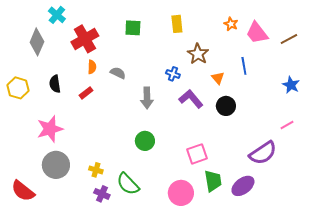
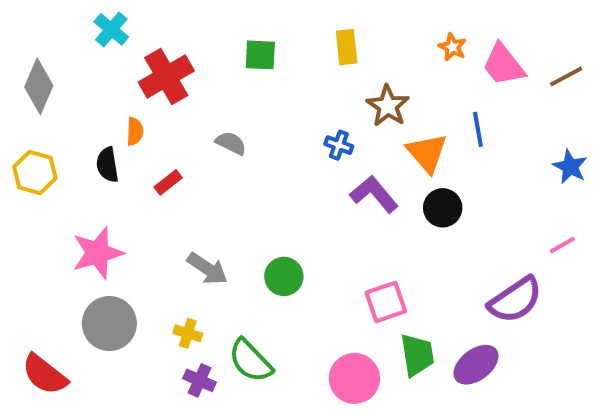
gray diamond: (37, 42) -> (39, 86), moved
orange semicircle: (92, 67) -> (135, 131), moved
orange triangle: (218, 78) -> (427, 153), size x1.6
gray arrow: (147, 98) -> (207, 269), moved, turned -55

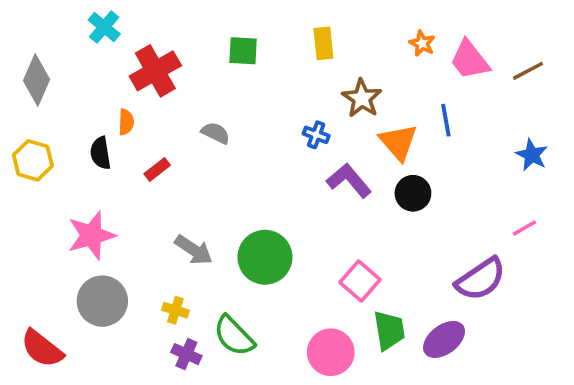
green circle: (284, 276) -> (265, 257), size x1.5
pink square: (386, 302) -> (360, 281), turned -30

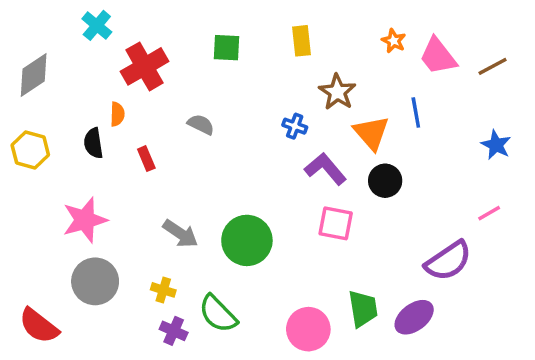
gray diamond: (37, 80) -> (34, 75), turned 33
red rectangle: (157, 170) -> (146, 159), turned -75
pink square: (360, 281) -> (336, 223), moved, turned -30

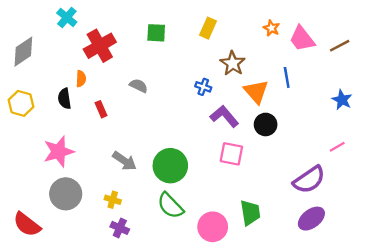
yellow rectangle: (302, 41) -> (208, 28), turned 30
green semicircle: (218, 314) -> (170, 206), moved
purple ellipse: (414, 317) -> (311, 219), moved

